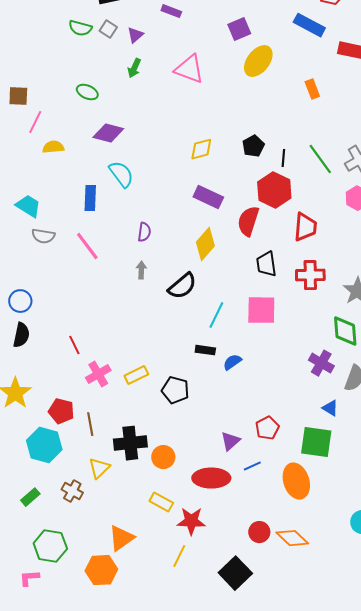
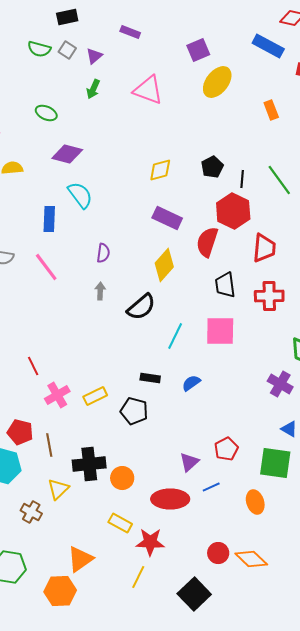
black rectangle: (205, 350) -> (150, 378), moved
orange ellipse: (296, 481) -> (255, 502), size x0.7

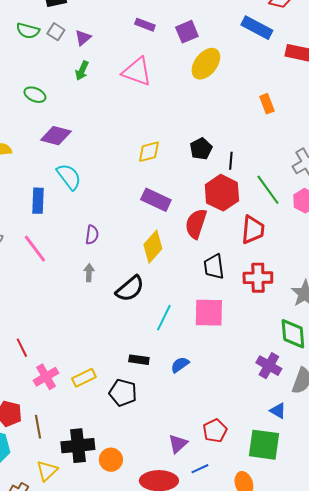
purple rectangle: (130, 32) -> (145, 25), moved
orange rectangle: (271, 110) -> (267, 104), moved
green line: (279, 180) -> (268, 190), moved

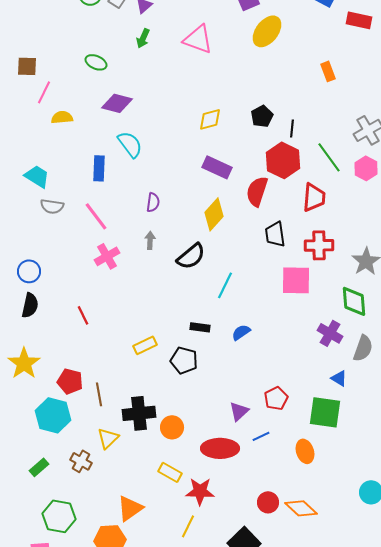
pink square: (209, 313) -> (296, 280), moved
pink cross: (46, 377) -> (107, 256), moved

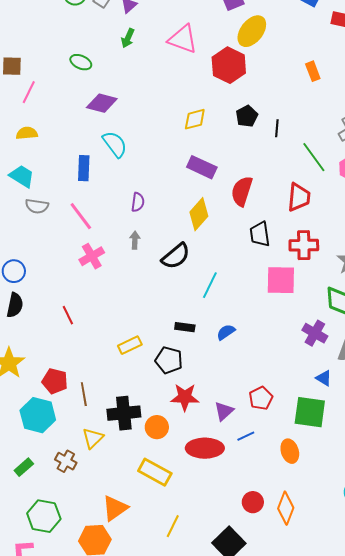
yellow semicircle: (62, 117) -> (27, 133), moved
red hexagon: (283, 160) -> (229, 65), moved
yellow rectangle: (170, 472) -> (155, 472), size x1.4
red star: (200, 491) -> (185, 397), moved
orange diamond: (301, 508) -> (286, 508), turned 68

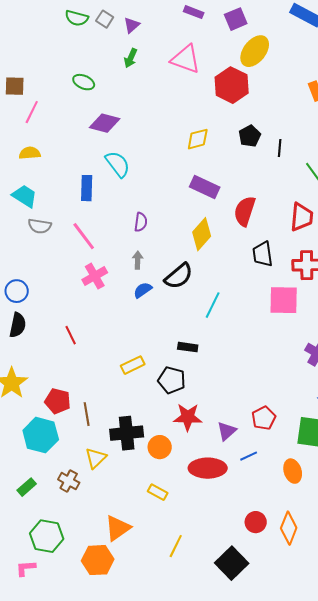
blue semicircle: (226, 332) -> (143, 290), moved
yellow rectangle: (155, 472) -> (158, 492), size x0.6

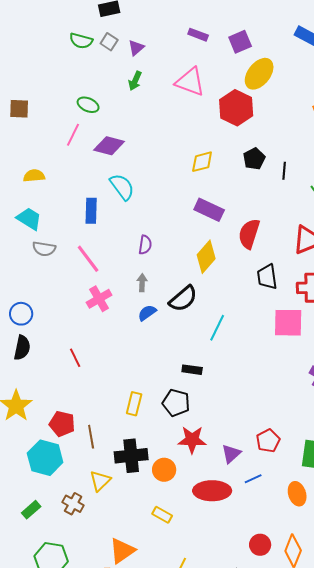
pink line: (32, 112) -> (73, 135), moved
yellow rectangle: (133, 365) -> (134, 404), moved, turned -50

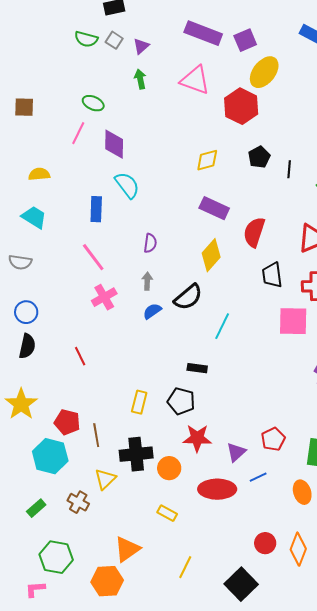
purple rectangle: (198, 35) -> (203, 33), size x1.8
green arrow: (135, 81) -> (140, 79), turned 144
purple diamond: (109, 146) -> (114, 144), turned 76
gray semicircle: (44, 249) -> (20, 262), moved

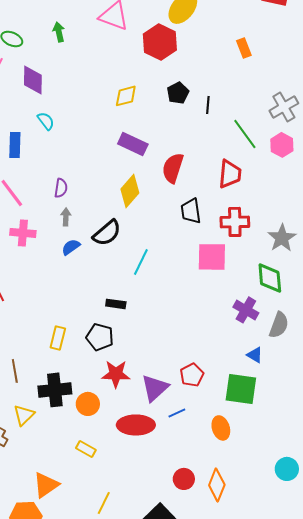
green arrow: (140, 79) -> (59, 32), moved
cyan semicircle: (127, 185) -> (46, 121), size x0.7
purple semicircle: (150, 243) -> (61, 188), moved
pink cross: (104, 297) -> (23, 233), turned 35
purple triangle: (236, 452) -> (155, 388), size x1.4

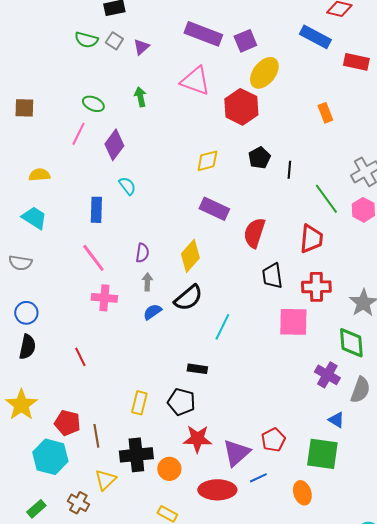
purple diamond: (33, 80) -> (114, 145), turned 36
yellow diamond: (130, 191) -> (190, 256), moved

